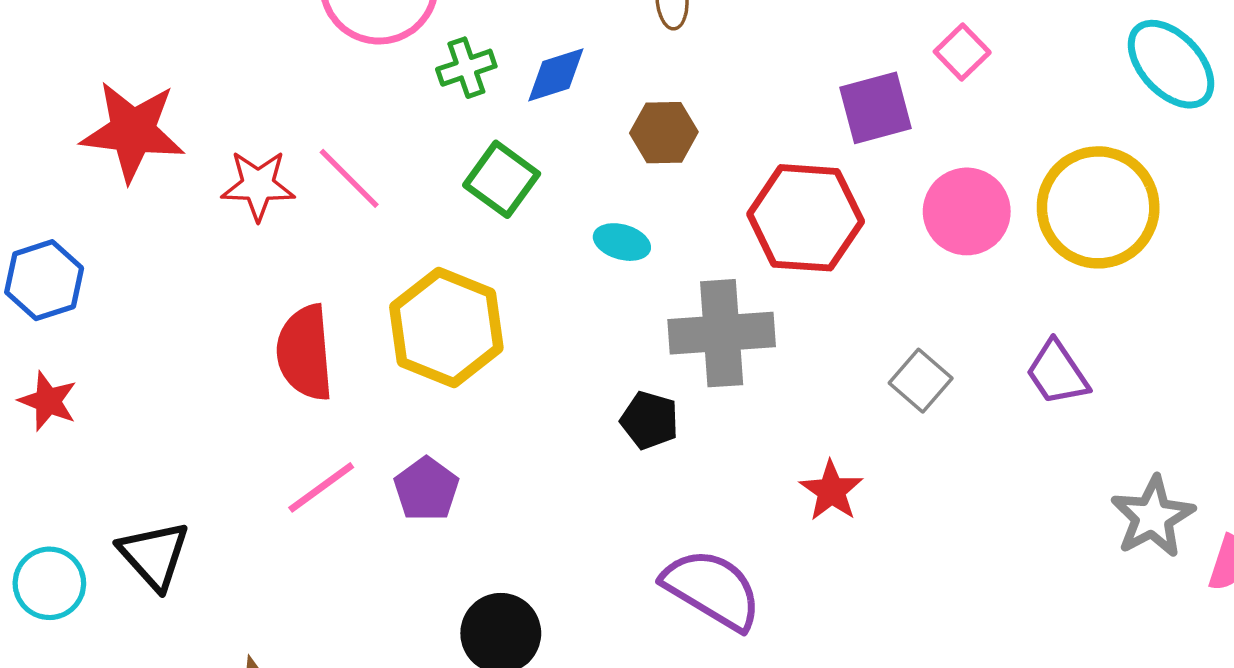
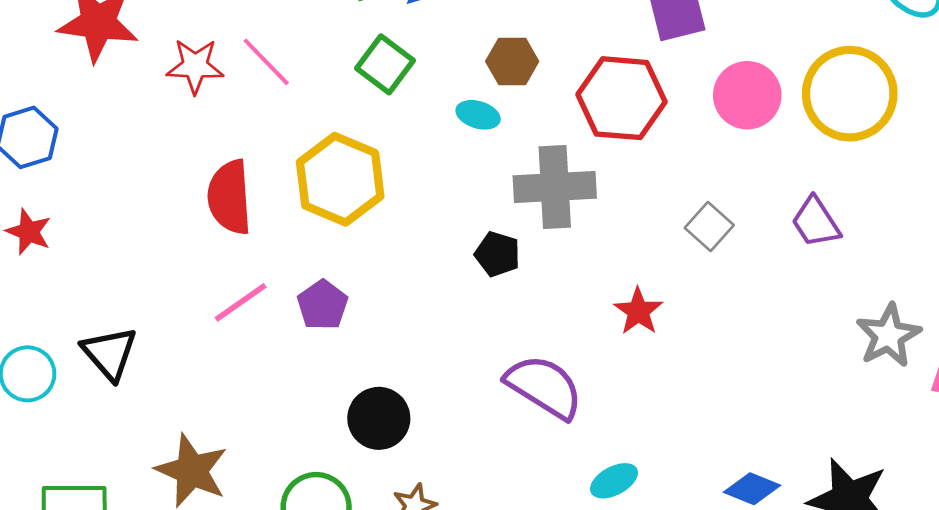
brown hexagon: (664, 133) -> (512, 61), moved

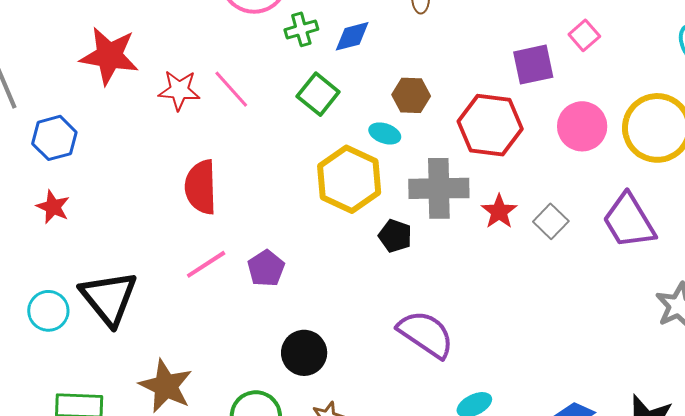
yellow hexagon: (340, 179) -> (349, 179), moved
purple trapezoid: (816, 222) -> (629, 221), size x1.5
red star: (638, 311) -> (499, 212), moved
black triangle: (109, 353) -> (109, 298), size x1.4

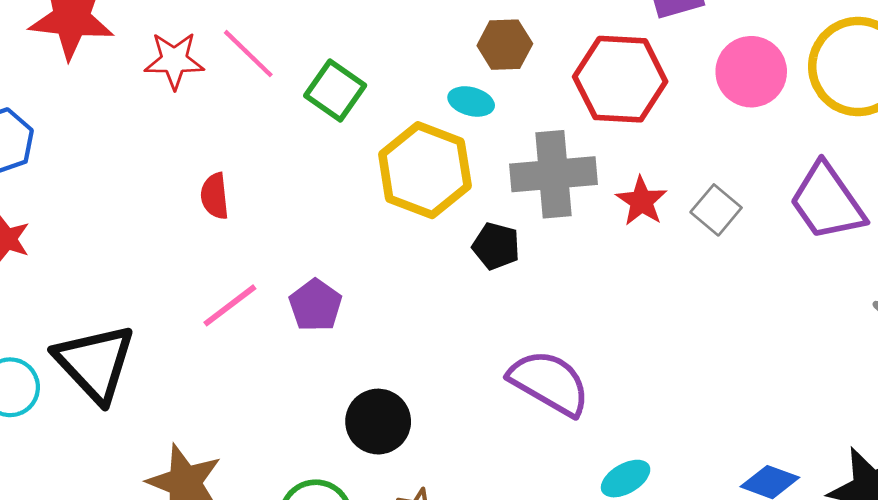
green square: (318, 94) -> (335, 91), moved
red semicircle: (201, 187) -> (215, 196), size x0.6

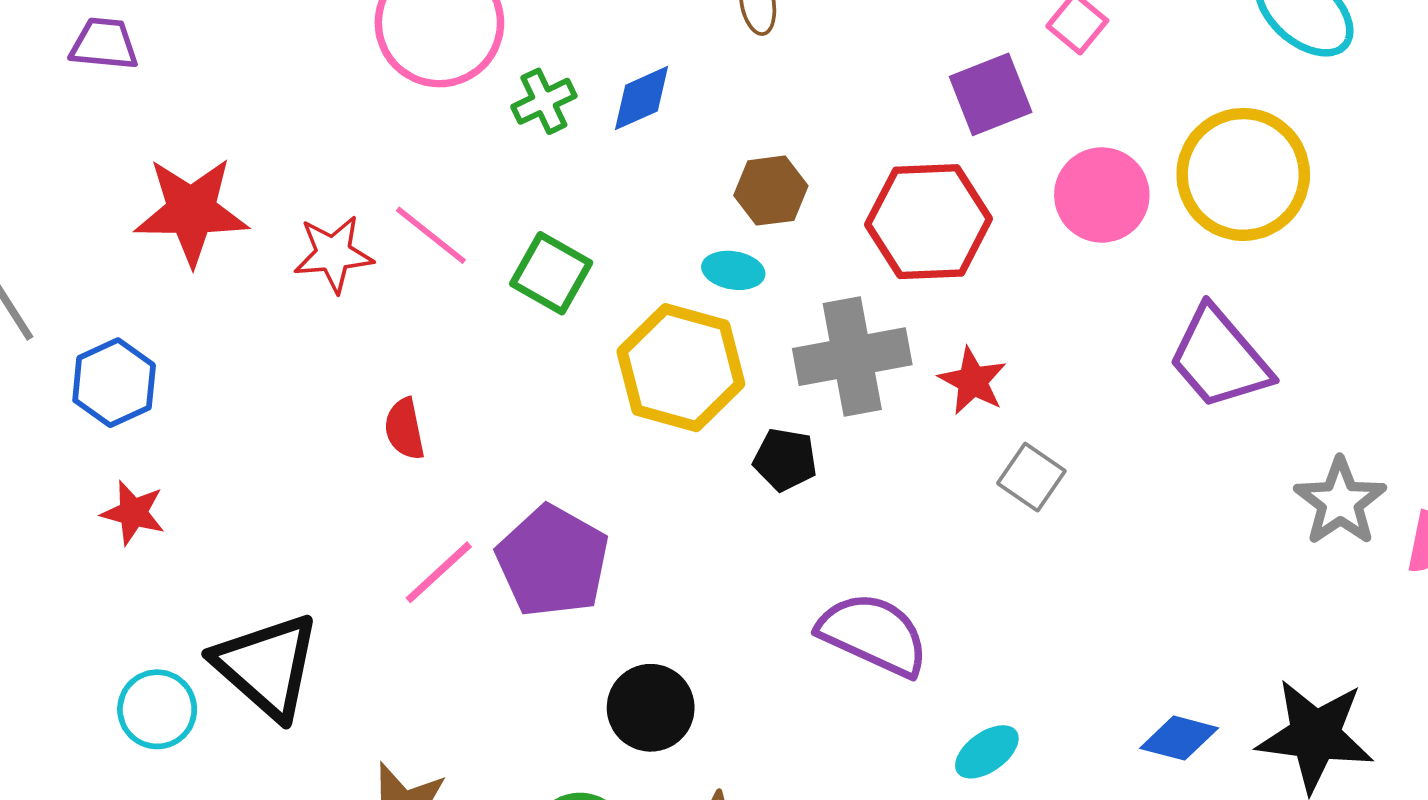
gray square: (716, 210) -> (1031, 477), moved
purple pentagon: (316, 305) -> (553, 561), size x1.6

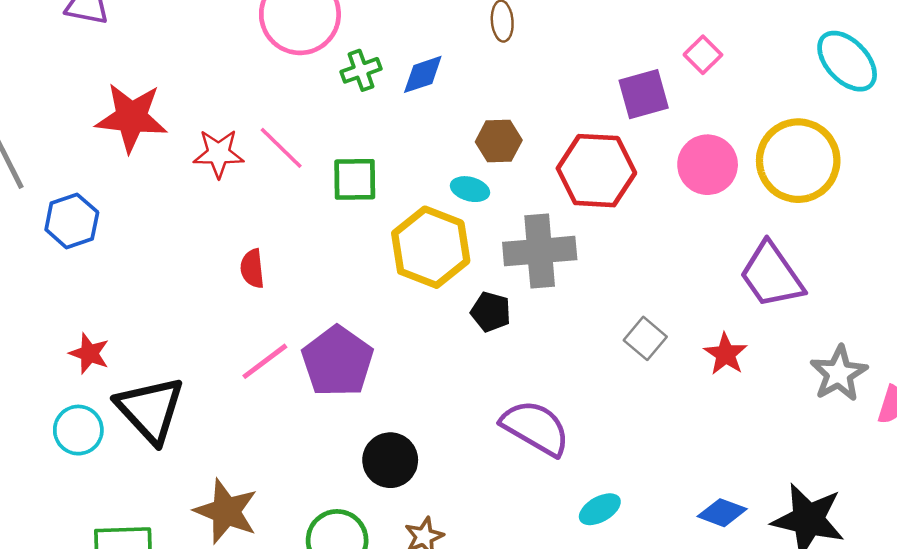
green square: (551, 273) -> (355, 179), turned -36
red star: (973, 381) -> (726, 354), moved
red star: (133, 513) -> (89, 353), moved

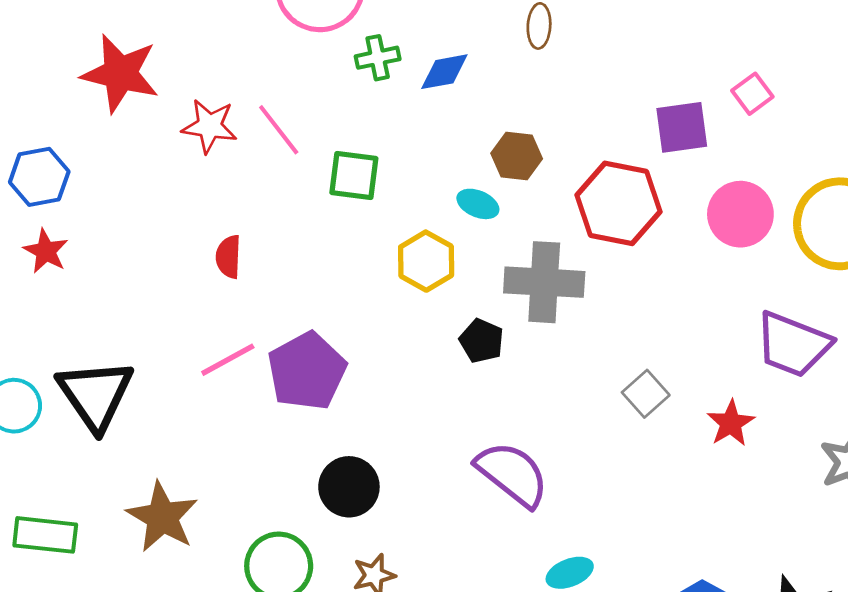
yellow hexagon: (431, 247) -> (426, 261), size x0.7
purple trapezoid: (772, 275) -> (793, 344), turned -42
red star: (89, 353) -> (46, 251), moved

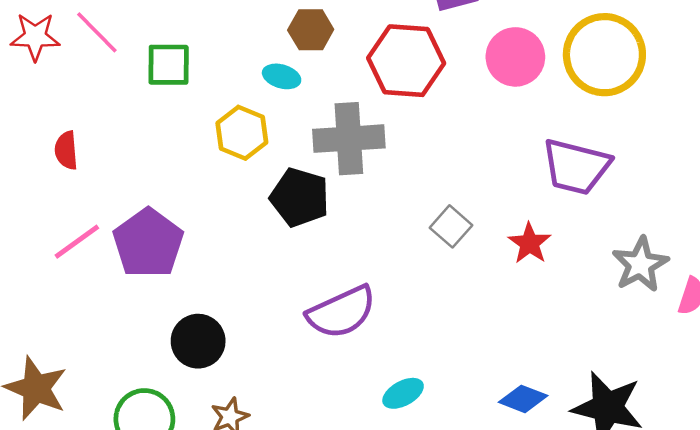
black pentagon: (482, 341) -> (300, 197), size x1.5
purple semicircle: (512, 474) -> (341, 312), turned 124

